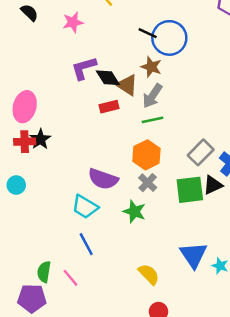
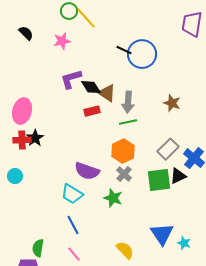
brown star: (151, 67) -> (172, 103), moved
gray arrow: (152, 96) -> (128, 102), turned -30
pink line: (70, 278) -> (74, 254), moved

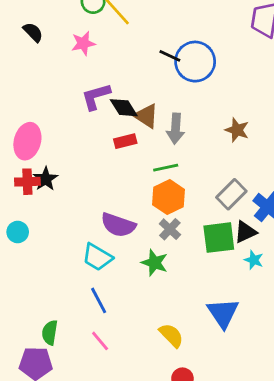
green line: (128, 122) -> (166, 168), moved
cyan star: (184, 243) -> (254, 260), moved

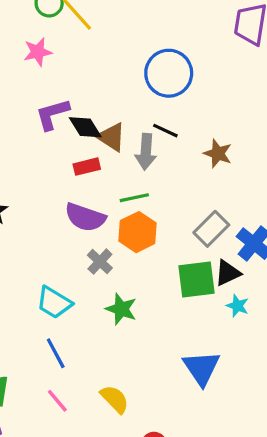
black line: (170, 56) -> (165, 131), moved
purple semicircle: (118, 225) -> (85, 217), moved
gray cross: (170, 229) -> (100, 262), moved
yellow semicircle: (171, 335) -> (115, 399), moved

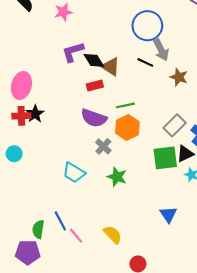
gray arrow: (146, 152) -> (161, 50), moved, turned -30
blue line: (56, 353) -> (60, 221), moved
blue triangle: (201, 368) -> (168, 215), size x0.7

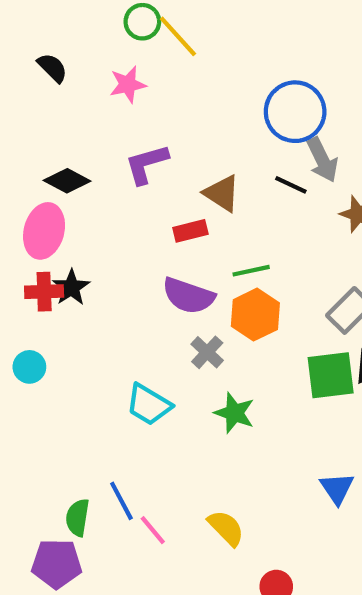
black diamond: (94, 60) -> (67, 181), moved, turned -30

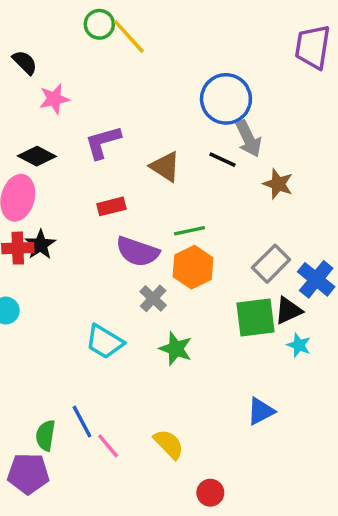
pink star: (128, 84) -> (54, 99), moved
red rectangle: (190, 231) -> (111, 206), moved
blue triangle: (337, 488) -> (261, 411), turned 36

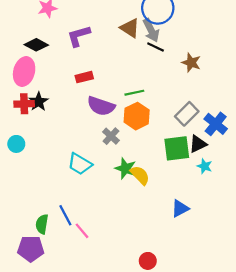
gray arrow: (249, 139) -> (151, 30), moved
brown triangle: (165, 167) -> (130, 28), moved
yellow semicircle: (169, 444) -> (140, 175), moved

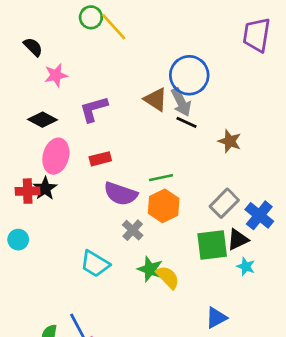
pink ellipse: (24, 72) -> (56, 156), moved

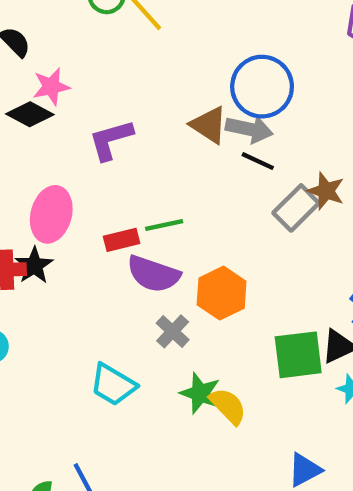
gray arrow: (181, 102) -> (249, 129), turned -52
black diamond: (42, 120) -> (30, 114), moved
red rectangle: (100, 159) -> (122, 240), moved
green line: (161, 178) -> (164, 225), moved
gray rectangle: (224, 203) -> (296, 208), moved

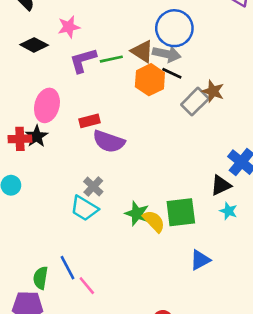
pink star: (51, 87) -> (69, 27), moved
green line: (164, 225) -> (111, 59), moved
orange hexagon: (222, 293) -> (150, 80), moved
gray cross: (173, 331) -> (93, 187), moved
green square: (298, 355) -> (181, 212), moved

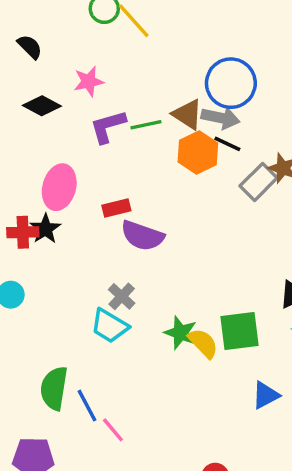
green semicircle: (41, 278) -> (54, 388), moved, size x1.4

